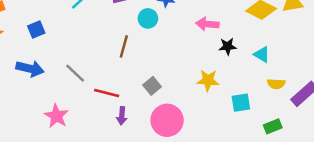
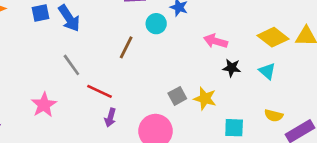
cyan triangle: (262, 54) -> (267, 71), moved
blue arrow: (30, 69) -> (69, 18), moved, turned 32
gray square: (152, 86) -> (177, 96), moved

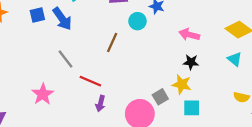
black star: (232, 68) -> (191, 62), moved
gray square: (177, 96) -> (160, 97), moved
cyan square: (234, 128) -> (192, 108), moved

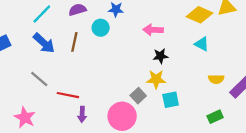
blue arrow: (62, 19) -> (44, 43), moved
brown line: (112, 42) -> (74, 42), moved

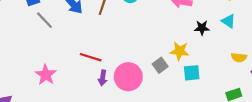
black star: (160, 56) -> (202, 28), moved
gray line: (39, 79) -> (44, 20), moved
pink circle: (122, 116) -> (128, 77), moved

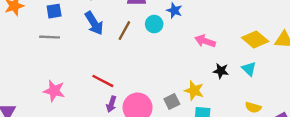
gray line: (44, 20) -> (50, 37), moved, turned -54
pink star: (46, 75) -> (54, 91), turned -30

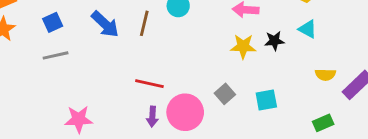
red line: (103, 81) -> (149, 84), moved
yellow star: (194, 91) -> (243, 46), moved

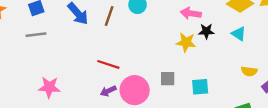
black star: (274, 41) -> (206, 31), moved
gray square: (225, 94) -> (168, 79), turned 35
purple arrow: (152, 117) -> (108, 91), turned 56

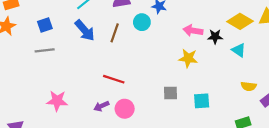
black star: (206, 31) -> (215, 37), moved
pink circle: (135, 90) -> (125, 109), moved, size x0.7
purple arrow: (108, 91) -> (101, 106), moved

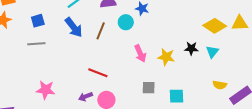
pink arrow: (193, 31) -> (140, 53), moved, turned -126
black star: (215, 37) -> (191, 48), moved
cyan triangle: (239, 50) -> (212, 52), turned 32

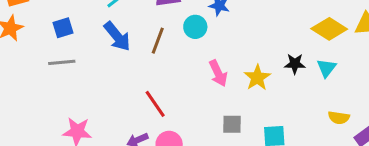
yellow star: (166, 57) -> (257, 78), turned 30
red line: (98, 73) -> (155, 104), turned 36

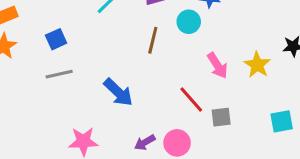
blue arrow: (117, 36) -> (118, 92), moved
red line: (155, 104) -> (191, 100), moved
gray square: (232, 124) -> (221, 117), moved

